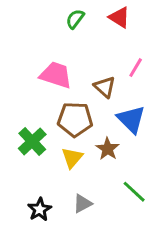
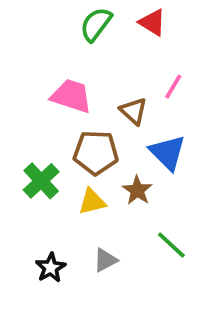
green semicircle: (75, 19) -> (96, 24), size x1.4
yellow triangle: (72, 158) -> (92, 202), turned 35

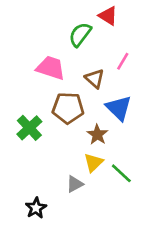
green semicircle: (96, 24) -> (80, 35), moved
yellow triangle: (92, 202) -> (93, 163), moved, turned -30
black star: (51, 268) -> (36, 208), moved

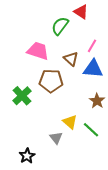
blue triangle: (119, 108) -> (93, 69), moved, turned -40
brown star: (97, 135) -> (97, 101), moved
yellow triangle: (93, 163) -> (70, 122), turned -35
gray triangle: (75, 184) -> (56, 138), turned -40

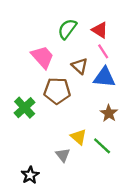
red triangle: (81, 12) -> (100, 30), moved
pink line: (92, 46) -> (103, 51), turned -64
pink trapezoid: (38, 51) -> (43, 57), turned 30

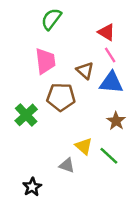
green semicircle: (67, 29) -> (51, 19), moved
pink trapezoid: (43, 57) -> (45, 61), turned 35
gray triangle: (63, 155) -> (67, 165), turned -32

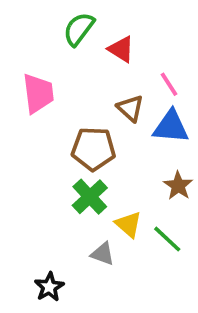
red triangle: (106, 32) -> (121, 49), moved
pink trapezoid: (45, 61) -> (38, 94), moved
green cross: (26, 115) -> (90, 197), moved

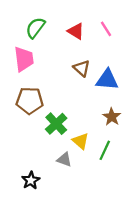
green semicircle: (79, 29) -> (35, 28), moved
pink line: (169, 84) -> (106, 29), moved
brown pentagon: (93, 149) -> (30, 101), moved
green line: (167, 239) -> (105, 150), turned 72

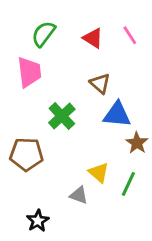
blue triangle: (107, 80) -> (117, 115), moved
brown pentagon: (30, 101) -> (26, 154), moved
green cross: (56, 124) -> (62, 116), moved

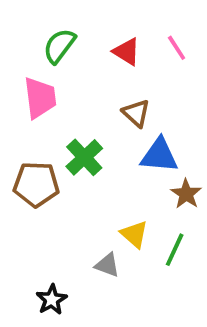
brown pentagon: (26, 154) -> (36, 184), moved

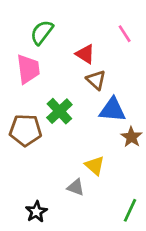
red triangle: (127, 52) -> (85, 54), moved
green line: (175, 250) -> (130, 210), moved

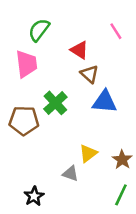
brown star: (131, 137) -> (122, 160), moved
yellow triangle: (95, 166) -> (88, 153), turned 42

